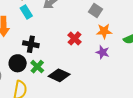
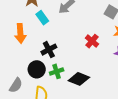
black cross: (31, 44) -> (49, 50), turned -35
green cross: (37, 67) -> (57, 71), turned 32

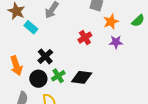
orange arrow: (20, 33) -> (16, 66), moved
red cross: (92, 41) -> (85, 38), turned 32

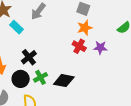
orange star: (111, 22) -> (85, 28), moved
red cross: (85, 38) -> (79, 46), moved, turned -32

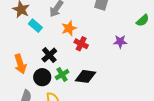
orange star: (85, 28) -> (69, 28), moved
red cross: (79, 46) -> (81, 44), moved

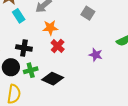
black cross: (49, 55) -> (24, 48), turned 35

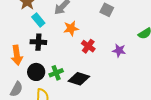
red cross: (58, 46) -> (88, 46), moved
black cross: (24, 48) -> (38, 42), moved

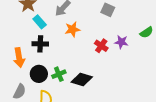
red cross: (88, 46) -> (101, 46), moved
purple star: (119, 50) -> (121, 42), moved

